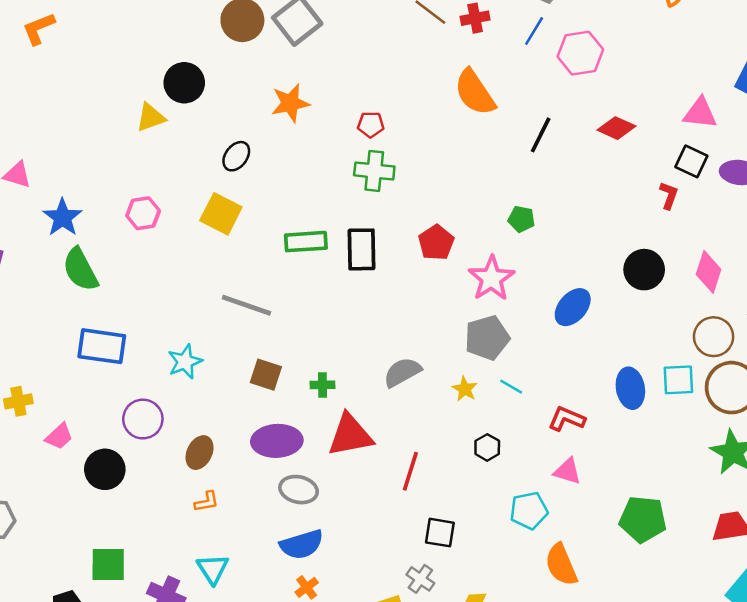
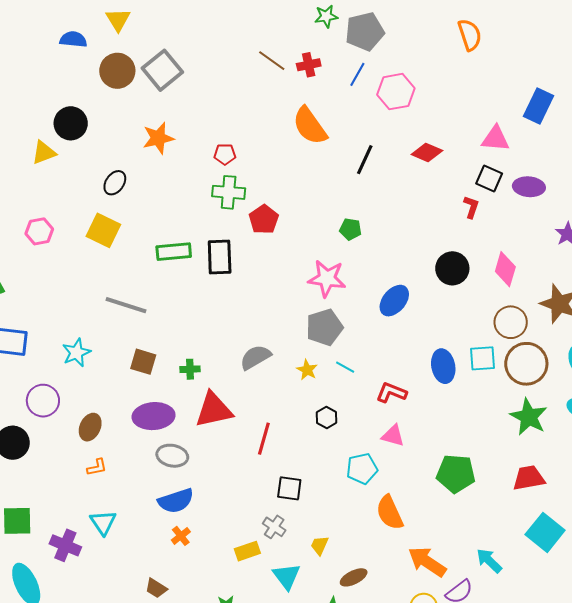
red pentagon: (436, 243) -> (264, 219), moved
pink star: (491, 278) -> (327, 278), turned -30

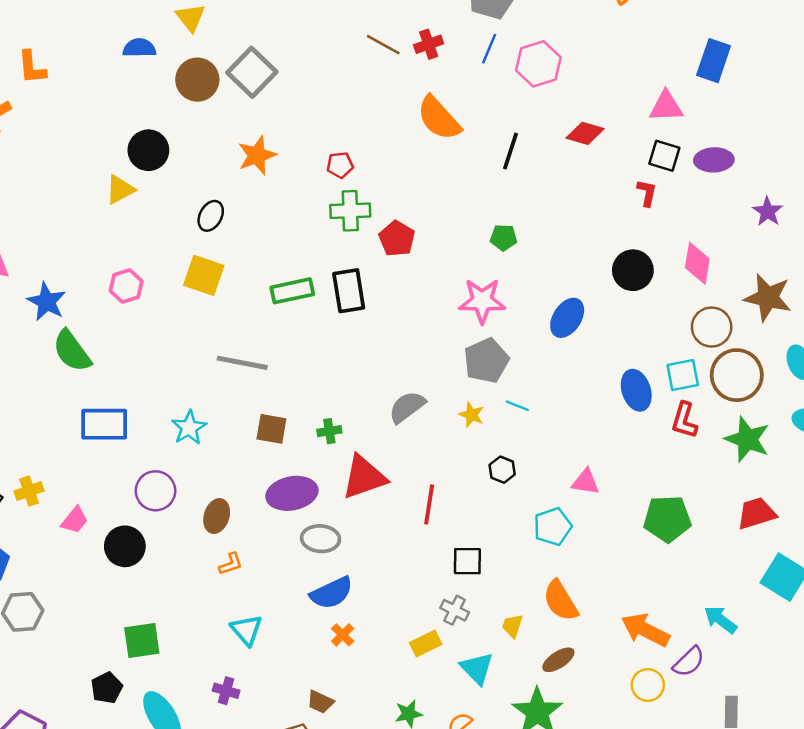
red L-shape: (391, 393) -> (684, 420), moved, turned -88
orange semicircle: (390, 513) -> (560, 601), moved
purple cross: (65, 545) -> (226, 691), moved, size x0.7

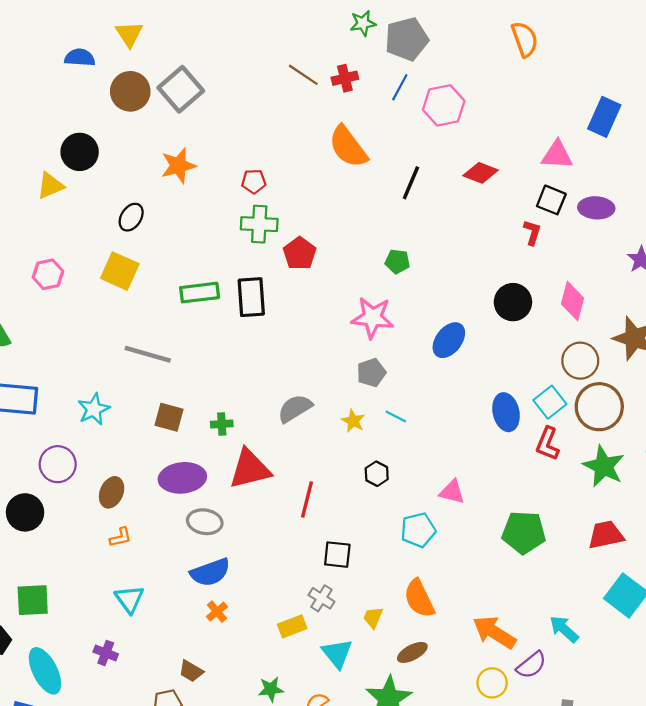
gray pentagon: (486, 361) -> (371, 373), size x0.7
cyan square: (683, 375) -> (550, 402), turned -32

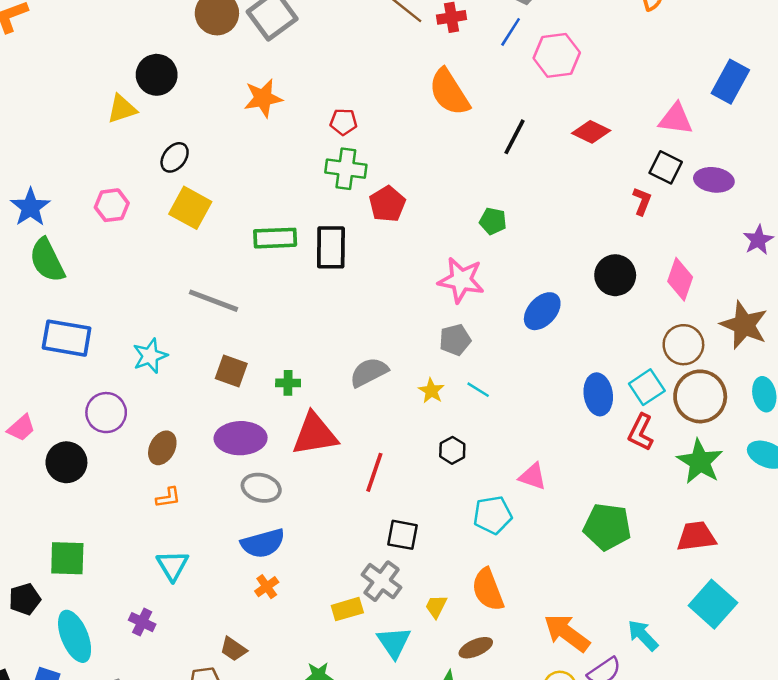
black ellipse: (131, 217) -> (175, 157), moved
gray cross: (321, 598) -> (382, 581), size x1.4

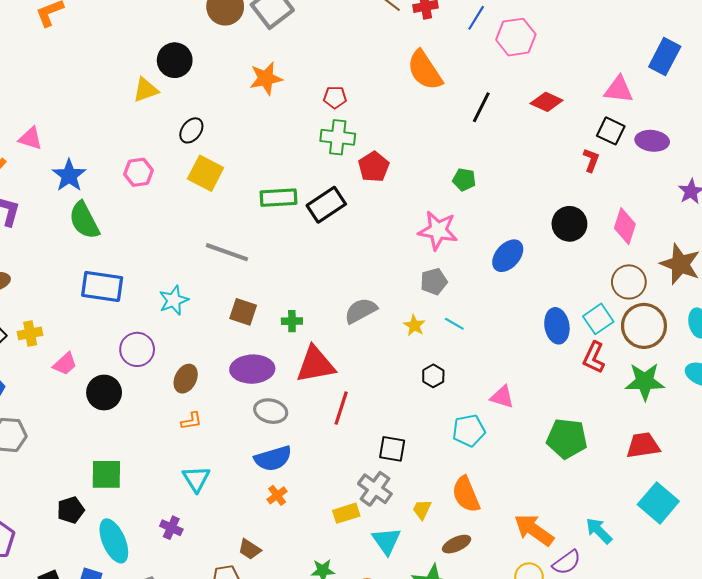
black rectangle: (331, 247) -> (326, 205), turned 57
green star: (700, 462) -> (645, 382), turned -30
red line: (374, 472) -> (341, 408), moved

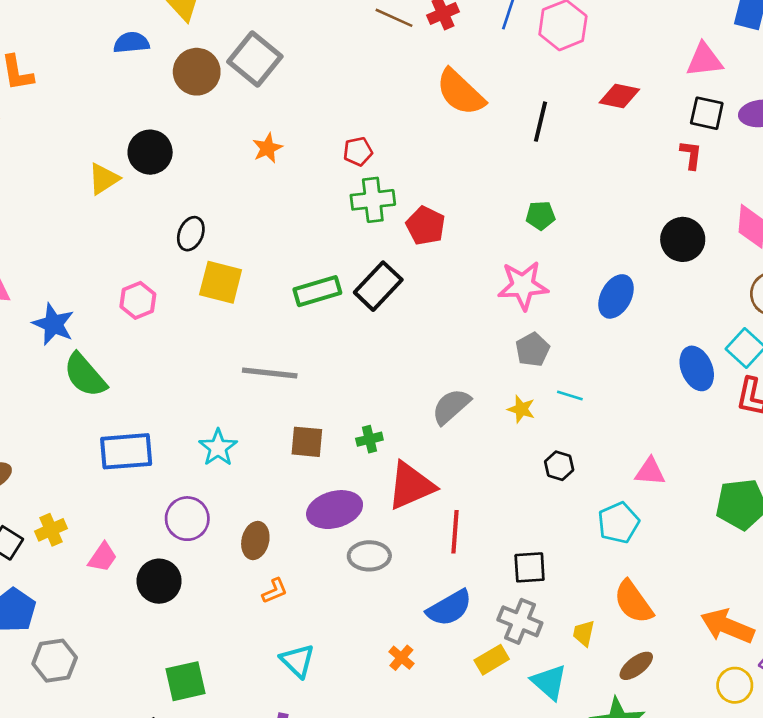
orange star: (266, 78) -> (267, 148), size x0.7
yellow triangle: (146, 90) -> (104, 179), moved
blue semicircle: (273, 458) -> (449, 608), moved

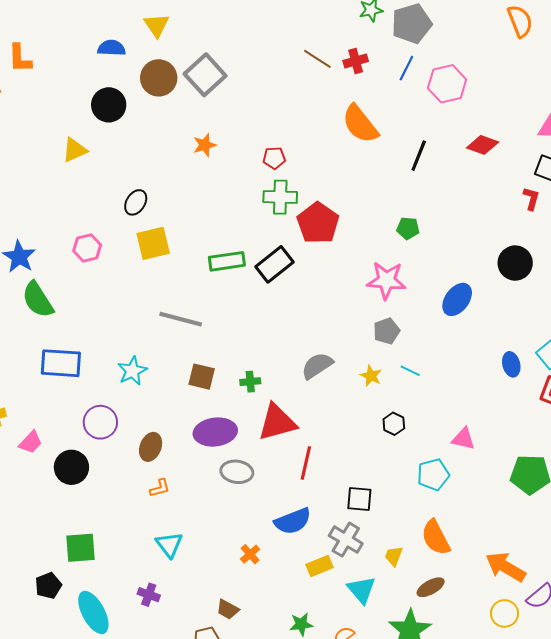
black circle: (150, 152) -> (109, 105), moved
red pentagon: (426, 226) -> (318, 223), size x1.4
yellow square: (221, 282) -> (153, 243), turned -36
blue ellipse: (697, 368) -> (511, 364), size x0.7

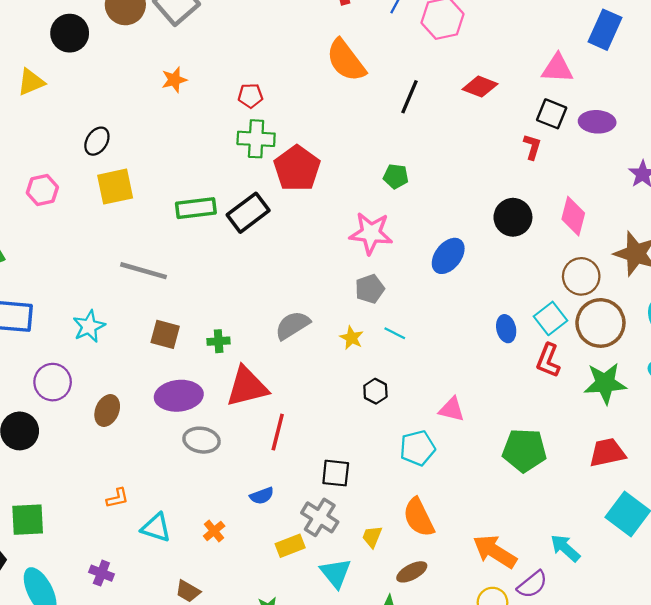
orange L-shape: (160, 488) -> (117, 498), moved
blue semicircle: (293, 521) -> (262, 496), size x0.6
cyan triangle: (169, 545) -> (156, 528), moved, turned -36

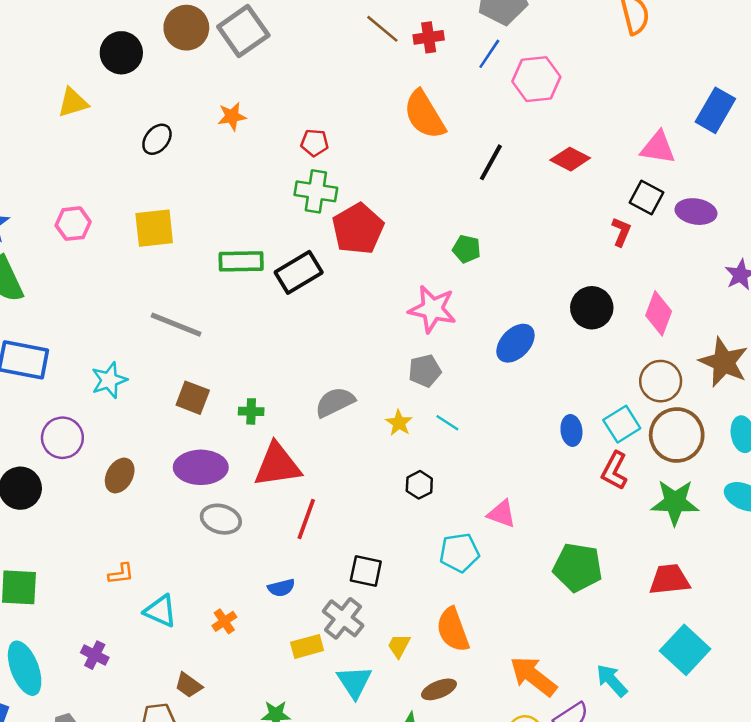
black ellipse: (97, 141) -> (157, 139), moved

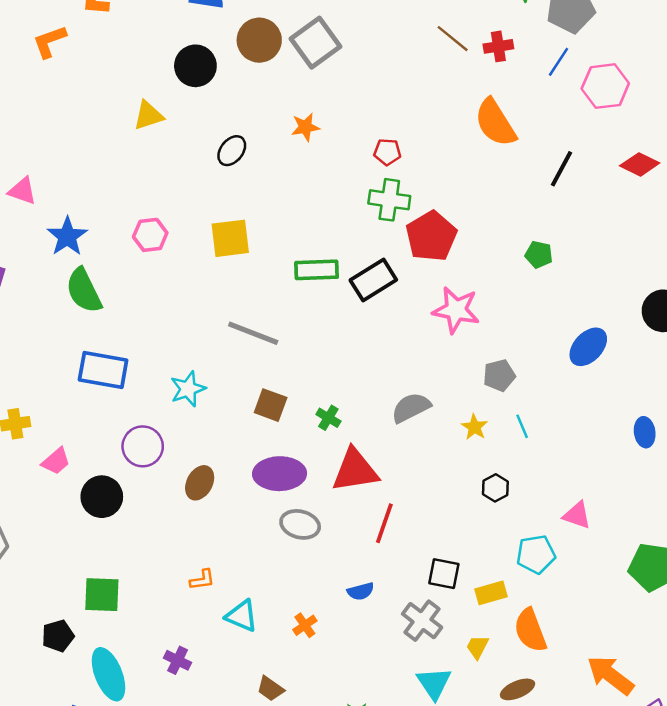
pink star: (432, 309) -> (456, 310), moved
green cross: (251, 411) -> (328, 418), turned 30
cyan line: (447, 423) -> (522, 426), turned 35
yellow rectangle: (307, 646) -> (491, 593), moved

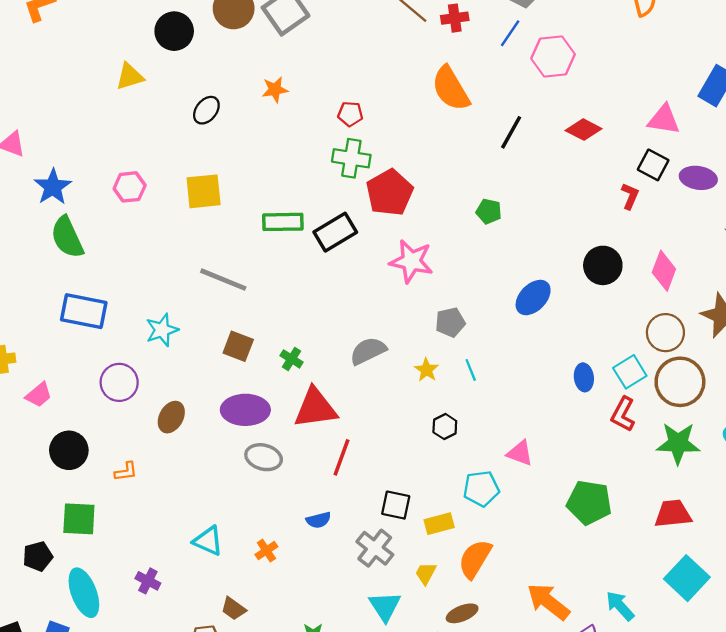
black circle: (102, 497) -> (69, 450), moved
orange L-shape: (202, 580) -> (126, 472), moved
orange semicircle: (530, 630) -> (475, 559), turned 51

